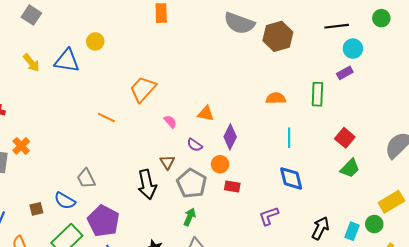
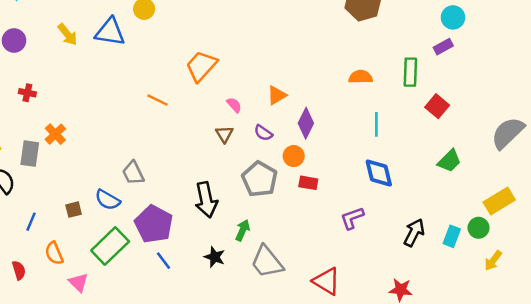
orange triangle: (206, 113) -> (277, 95), turned -42
red square: (345, 138) -> (437, 106), moved
brown triangle: (167, 162) -> (224, 134), moved
black arrow: (147, 184) -> (206, 200), moved
green arrow: (190, 217) -> (243, 230), moved

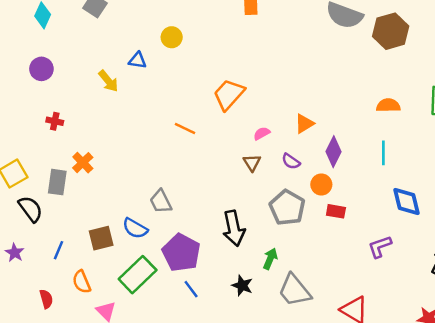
blue triangle: (110, 32) -> (138, 60), size x0.6
yellow arrow: (67, 34) -> (108, 81), moved
pink semicircle: (234, 105) -> (262, 133), turned -77
cyan line: (376, 124) -> (383, 153), moved
brown square: (74, 210) -> (101, 238), size x1.5

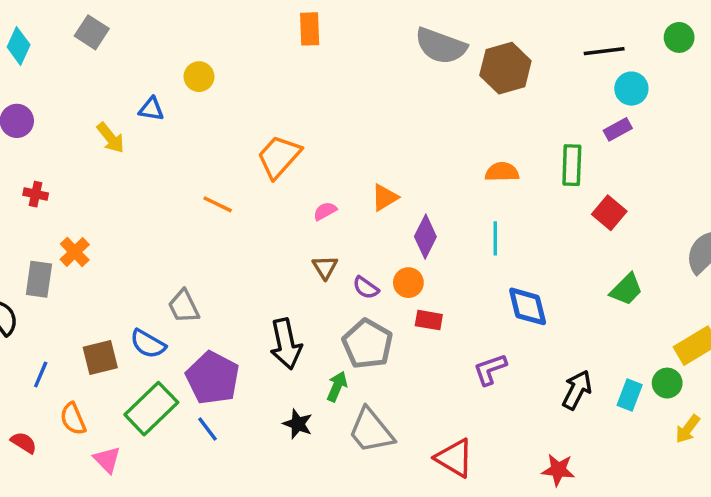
purple semicircle: (291, 161) -> (366, 288), moved
brown triangle: (252, 163) -> (325, 267), moved
gray pentagon: (287, 208) -> (368, 344), moved
blue line: (191, 289) -> (208, 429), moved
red semicircle: (46, 299) -> (24, 443), turned -42

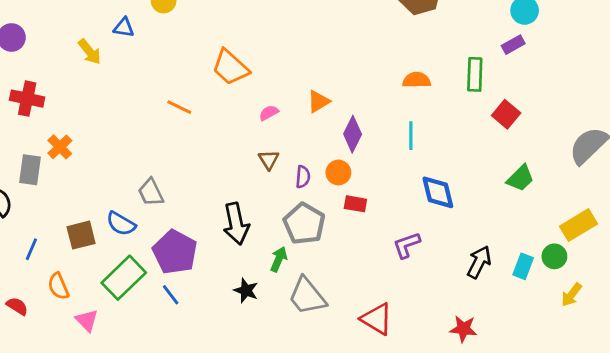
orange trapezoid: (279, 157) -> (230, 67), turned -90
red cross: (36, 194) -> (27, 99), size x1.6
purple semicircle: (366, 288) -> (303, 177), turned -120

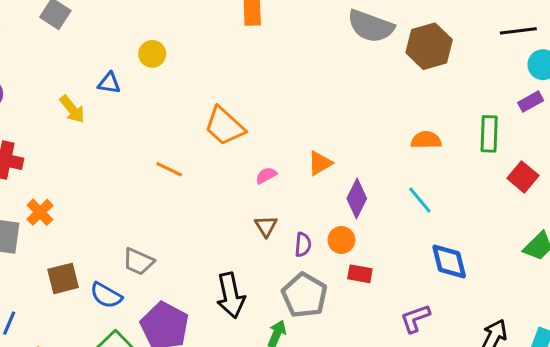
cyan line: (411, 136) -> (420, 200), turned -40
gray trapezoid: (151, 192) -> (138, 262), turned -40
brown square: (81, 235) -> (63, 278), moved

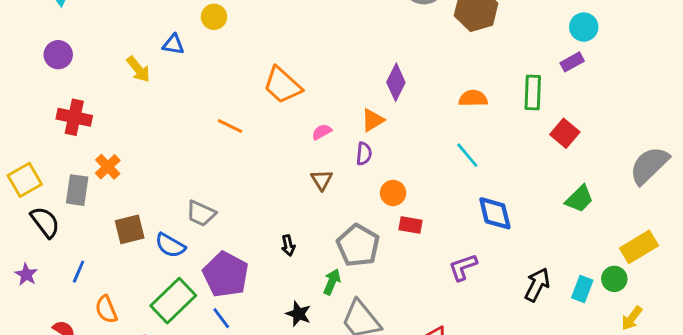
purple diamond: (357, 198) -> (396, 82), moved
purple semicircle: (303, 245) -> (364, 154), moved
black arrow: (231, 295) -> (288, 245), size x0.5

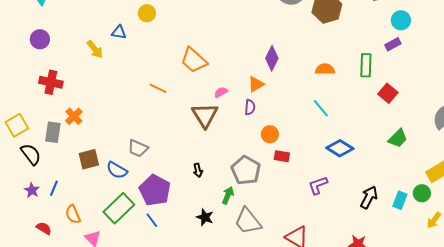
brown triangle: (322, 180) -> (205, 115), moved, size x1.8
blue diamond: (495, 213) -> (340, 148), turned -44
purple star: (26, 274) -> (32, 190), moved

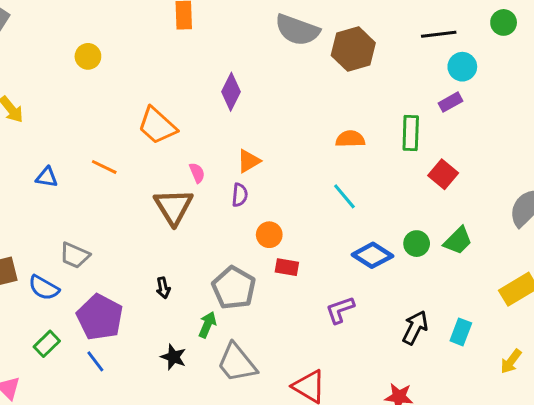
blue triangle: (119, 32) -> (47, 177), moved
purple diamond: (272, 58) -> (231, 92), moved
pink semicircle: (221, 92) -> (197, 173), turned 96
green circle: (422, 193) -> (417, 244), moved
green rectangle: (119, 208) -> (47, 344), size x0.6

